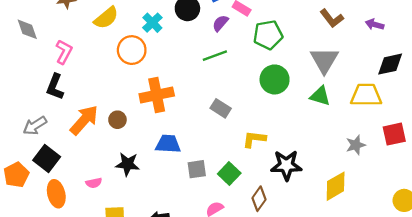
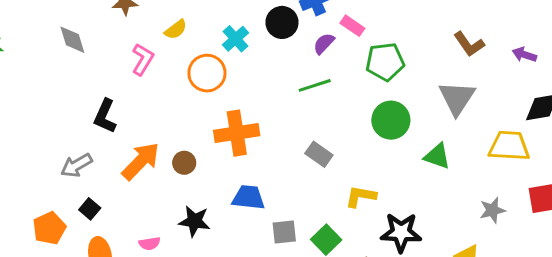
yellow semicircle: (106, 18) -> (176, 30), size x0.7
pink L-shape: (64, 52) -> (143, 59), moved
green triangle: (320, 96) -> (437, 156), moved
black square: (47, 158) -> (90, 209), size x0.6

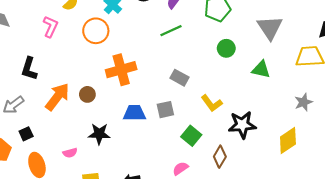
green circle: (391, 120) -> (226, 48), size x0.7
yellow L-shape: (361, 196) -> (212, 103), turned -130
black square: (90, 209) -> (26, 134), turned 32
gray square: (284, 232) -> (165, 110), moved

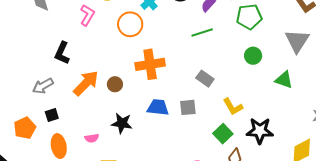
green square: (191, 136) -> (223, 134), moved

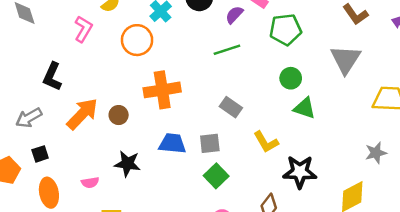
green triangle: (284, 80) -> (305, 108), moved
green square: (223, 134) -> (216, 176), moved

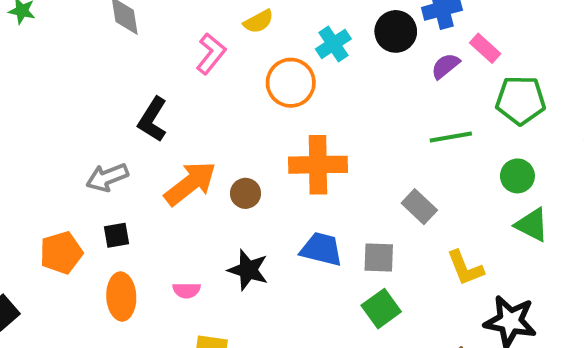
green line: (227, 50) -> (451, 137), moved

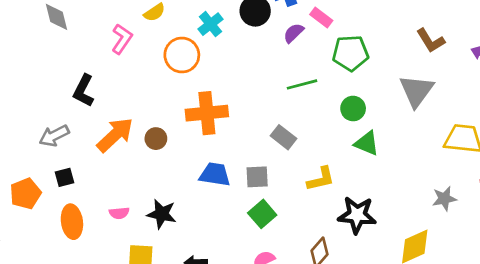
yellow L-shape: (465, 268) -> (321, 179), turned -76
black star: (248, 270) -> (162, 214), moved

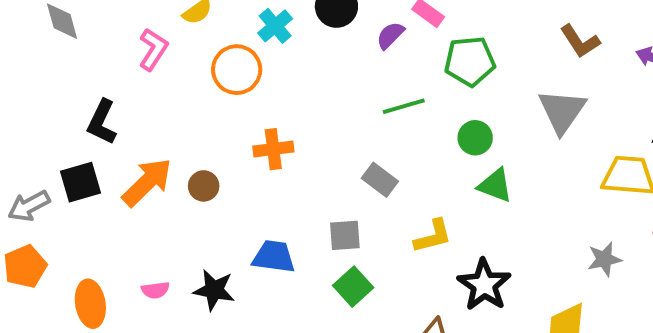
orange cross: (207, 113) -> (273, 149), size x0.7
gray arrow: (54, 136) -> (29, 206), moved
blue trapezoid: (215, 174) -> (274, 257), moved
black square: (65, 177) -> (80, 182), moved, size x1.5
black star: (357, 215) -> (484, 285), turned 30

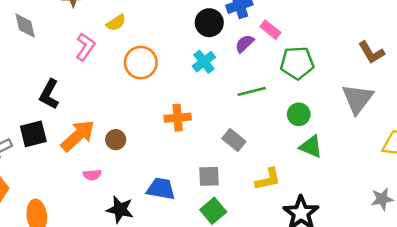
cyan cross: (275, 26) -> (204, 62), moved
orange cross: (273, 149) -> (178, 118), moved
pink semicircle: (155, 290) -> (92, 175), moved

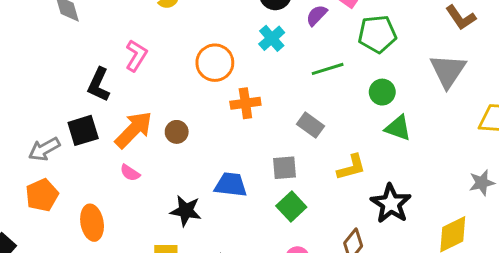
pink L-shape: (85, 47) -> (136, 56), moved
orange circle: (141, 63) -> (215, 63), moved
pink semicircle: (92, 175) -> (130, 173), moved, turned 42

